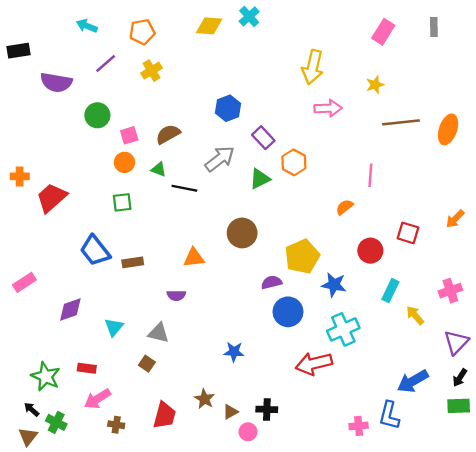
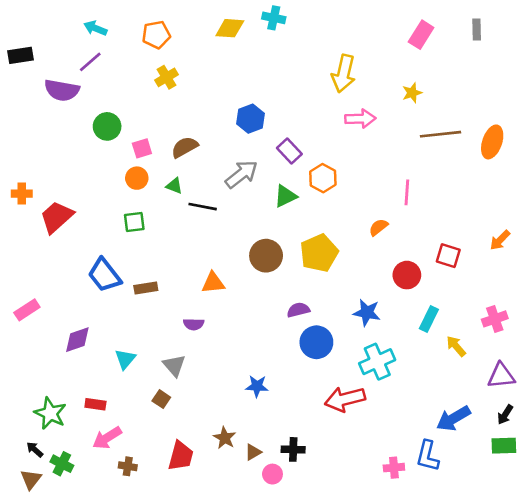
cyan cross: (249, 16) -> (274, 18), turned -36
purple line: (106, 64) -> (90, 62), moved
yellow pentagon: (302, 256) -> (319, 253), moved
gray triangle: (159, 333) -> (174, 365), turned 35
purple triangle: (456, 342) -> (501, 376), turned 40

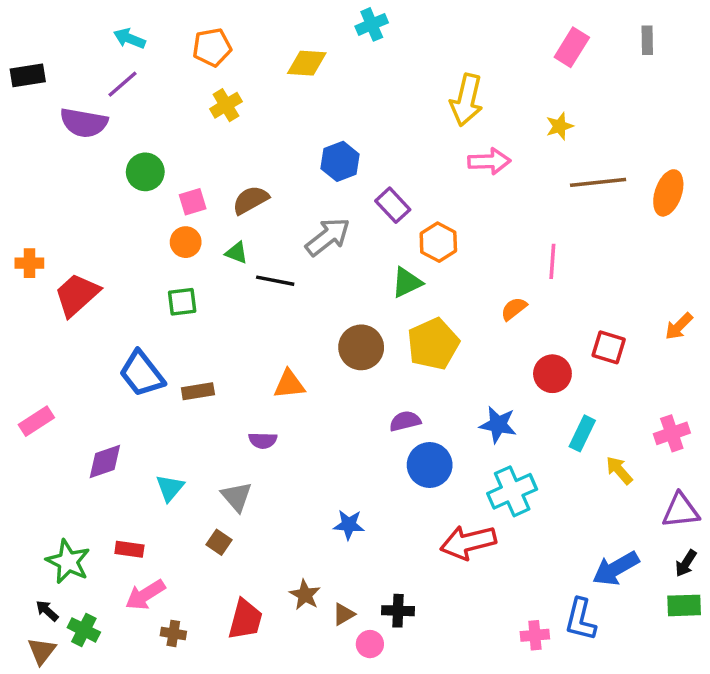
cyan cross: (274, 18) -> (372, 24), turned -35
yellow diamond: (230, 28) -> (307, 63), moved
green triangle: (285, 196) -> (407, 282), moved

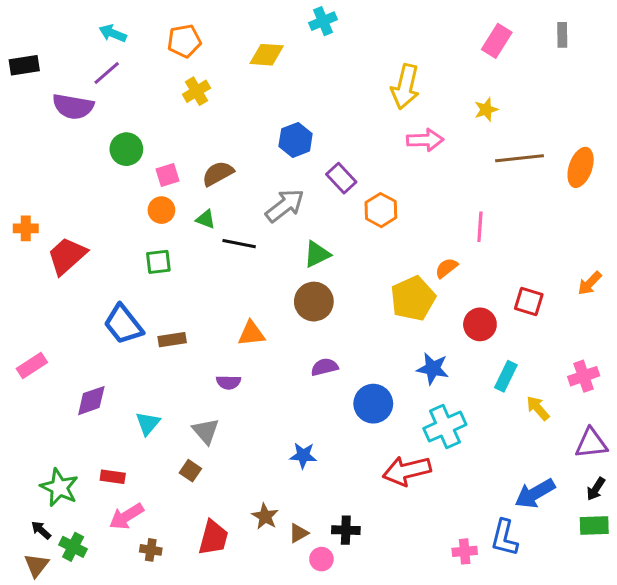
green triangle: (407, 282) -> (317, 254), moved
yellow pentagon: (433, 344) -> (413, 298), moved
purple semicircle: (405, 421) -> (325, 367), moved

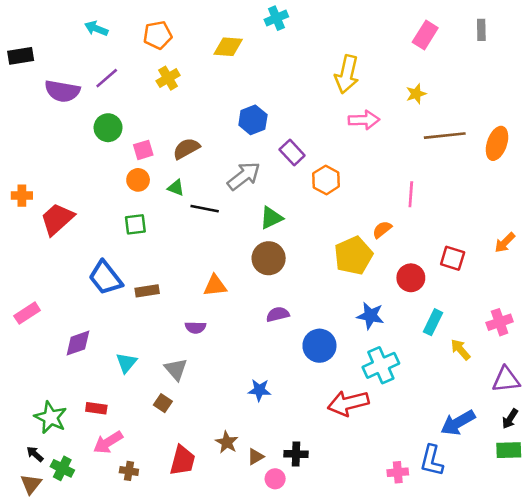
purple line: (107, 73) -> (107, 78), moved

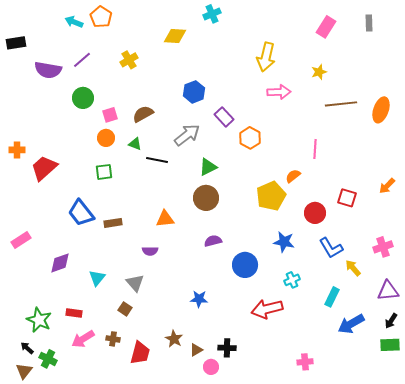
orange pentagon: (158, 35) -> (101, 17), moved, turned -30
cyan rectangle: (433, 322) -> (332, 297), moved
cyan cross: (381, 365) -> (292, 280), size x0.6
blue L-shape: (432, 461) -> (331, 248), moved, turned -45
brown cross: (129, 471) -> (113, 339), moved

